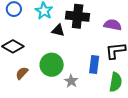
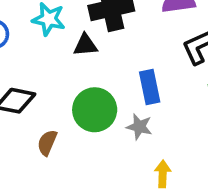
blue rectangle: (94, 64) -> (150, 87), moved

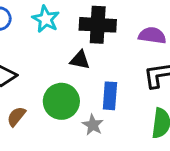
black triangle: (85, 45) -> (80, 60), moved

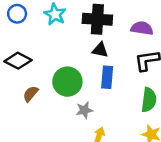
black triangle: (80, 60) -> (100, 50), moved
gray star: (93, 125) -> (84, 110), moved, turned 30

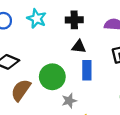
black cross: (97, 19) -> (74, 20), size x0.7
brown semicircle: (31, 94) -> (21, 90), size x1.5

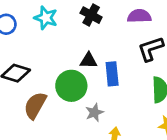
black cross: (74, 20) -> (91, 15), turned 35
black triangle: (79, 47) -> (89, 61), moved

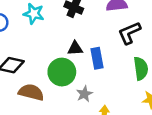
brown semicircle: (35, 105) -> (31, 92), turned 80

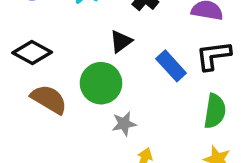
black triangle: (75, 48) -> (121, 41), moved, turned -49
blue rectangle: (97, 58) -> (171, 66), moved, turned -48

